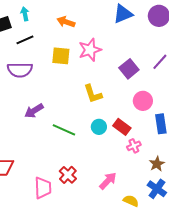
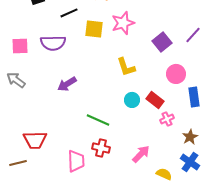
black line: (25, 40) -> (69, 13), moved
green line: (64, 130) -> (98, 120), moved
red cross: (68, 175) -> (101, 148), turned -30

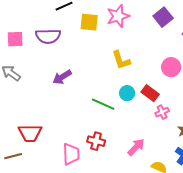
purple square: (162, 42) -> (163, 17), moved
green line: (98, 120) -> (103, 104), moved

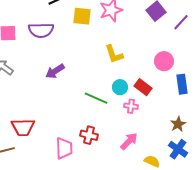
pink cross: (162, 112) -> (131, 106), moved, turned 32

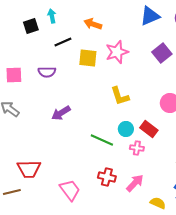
purple semicircle: (41, 30) -> (47, 72), size x0.7
red cross: (89, 135) -> (107, 177), moved
pink trapezoid: (64, 148) -> (70, 190), turned -35

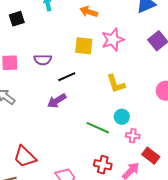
black square: (31, 26) -> (17, 19), moved
black line: (63, 42) -> (67, 77), moved
red rectangle: (149, 129) -> (151, 156), moved
red trapezoid: (29, 169) -> (25, 157), turned 45

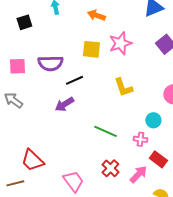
purple semicircle: (43, 60) -> (50, 63), size x1.4
cyan circle: (122, 117) -> (153, 120), moved
red cross: (103, 165) -> (110, 168), turned 30

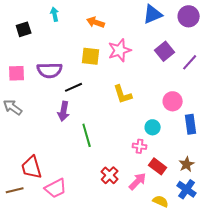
purple arrow: (64, 104) -> (64, 111), turned -48
green line: (105, 131) -> (87, 135), moved, turned 50
red trapezoid: (32, 160) -> (32, 167), turned 30
pink trapezoid: (73, 181) -> (56, 188), moved, turned 100

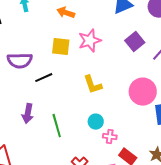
pink circle: (173, 101) -> (143, 92), size x1.4
purple arrow: (64, 111) -> (28, 114), moved
cyan circle: (153, 127) -> (96, 122), moved

